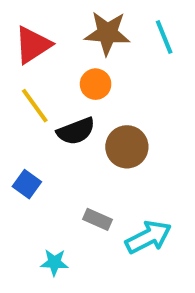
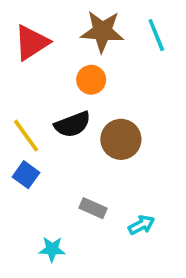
yellow line: (35, 106) -> (26, 136), moved
cyan arrow: (148, 237) -> (141, 225), size x0.6

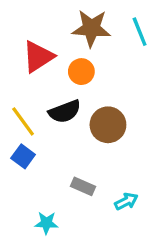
red triangle: (32, 43) -> (38, 57), moved

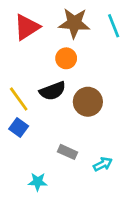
red triangle: (38, 57) -> (27, 27), moved

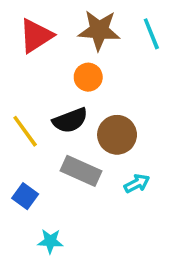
blue square: (19, 128) -> (25, 196), moved
gray rectangle: (68, 152) -> (81, 171), moved, size x1.5
cyan arrow: (103, 164) -> (137, 183), moved

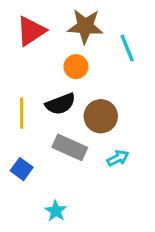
cyan line: (151, 34) -> (127, 48), moved
yellow line: (25, 131) -> (22, 113), turned 36
cyan star: (50, 241) -> (56, 211), moved, turned 30

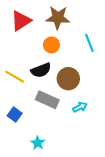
cyan line: (127, 48) -> (89, 43), moved
yellow line: (22, 113) -> (15, 77), turned -60

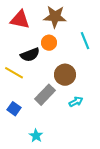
red triangle: (21, 21) -> (20, 20), turned 45
black semicircle: (41, 70) -> (30, 55), moved
gray rectangle: (47, 100) -> (45, 95), turned -70

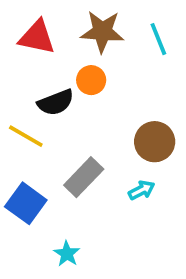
cyan line: (85, 41) -> (158, 39), moved
brown circle: (65, 75) -> (155, 142), moved
blue square: (14, 109) -> (26, 203), size x1.5

